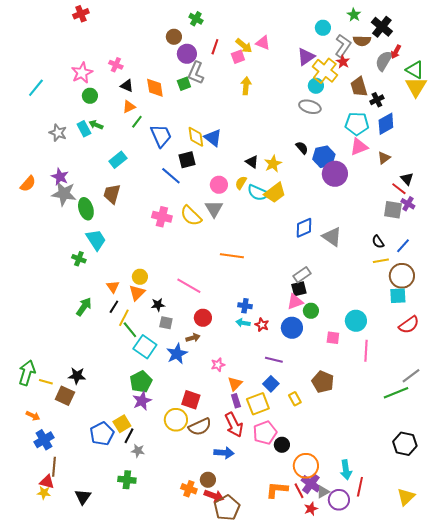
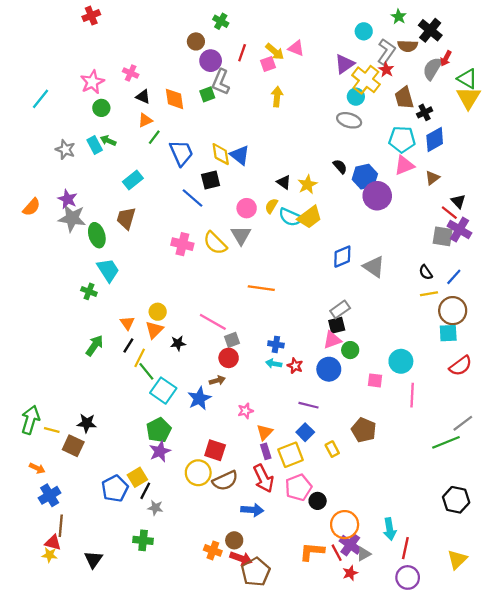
purple cross: (408, 204) -> (459, 230), size x1.5
gray square: (166, 323) -> (232, 340), moved, turned -32
purple circle: (339, 500) -> (408, 577), moved

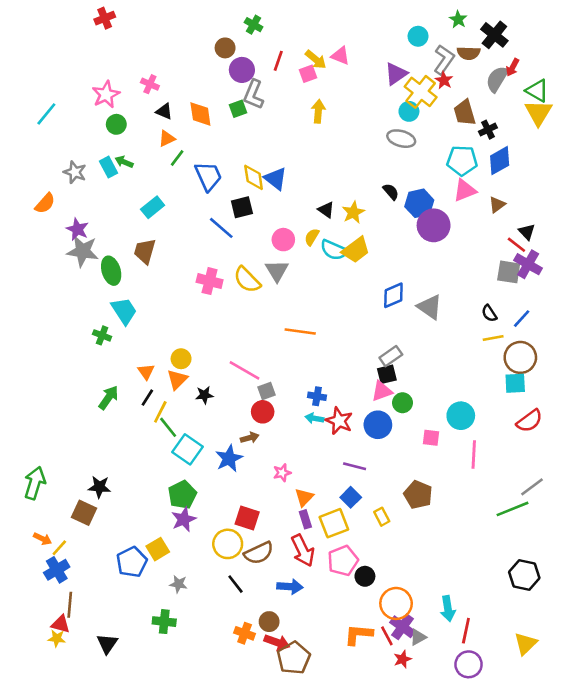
orange semicircle: (32, 207) -> (45, 203), moved
red star: (295, 366) -> (339, 421), size x1.5
yellow line: (52, 430) -> (59, 548), moved, turned -63
black line: (145, 491) -> (235, 584), moved, turned -66

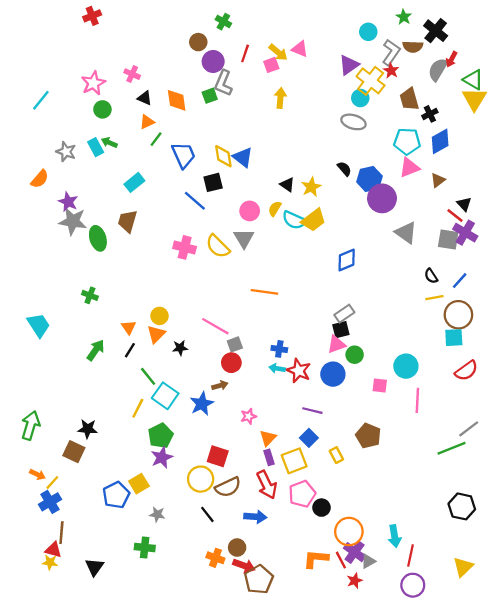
gray triangle: (430, 307) -> (406, 233), moved
cyan trapezoid: (124, 311) -> (39, 325), moved
yellow line: (160, 412) -> (138, 408), moved

